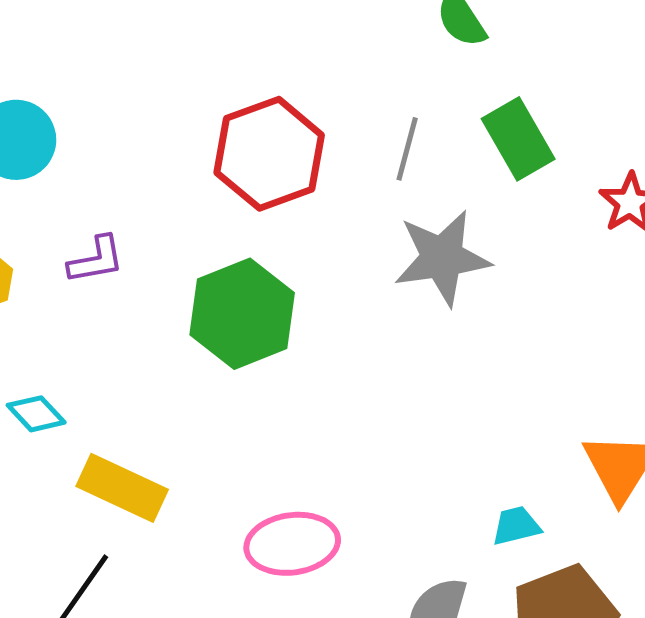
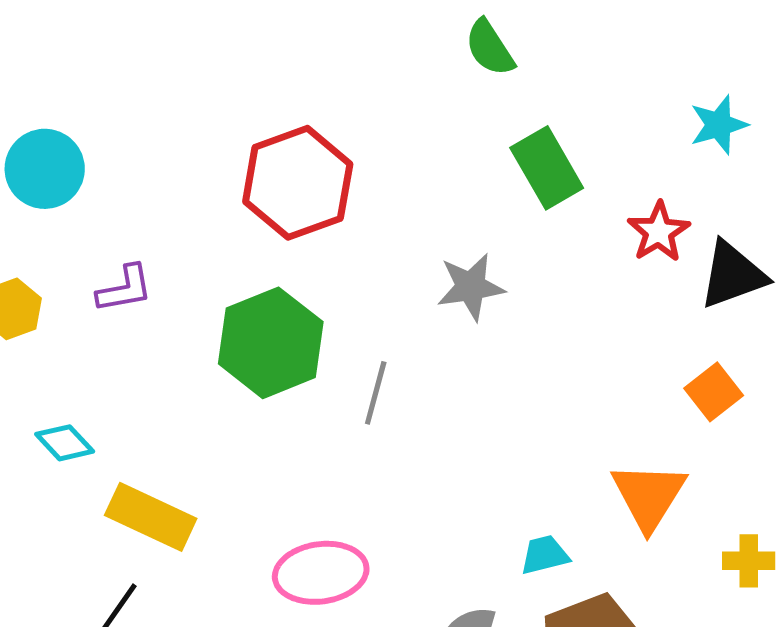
gray line: (407, 149) -> (376, 393), moved
gray star: (442, 258) -> (471, 287), size x0.7

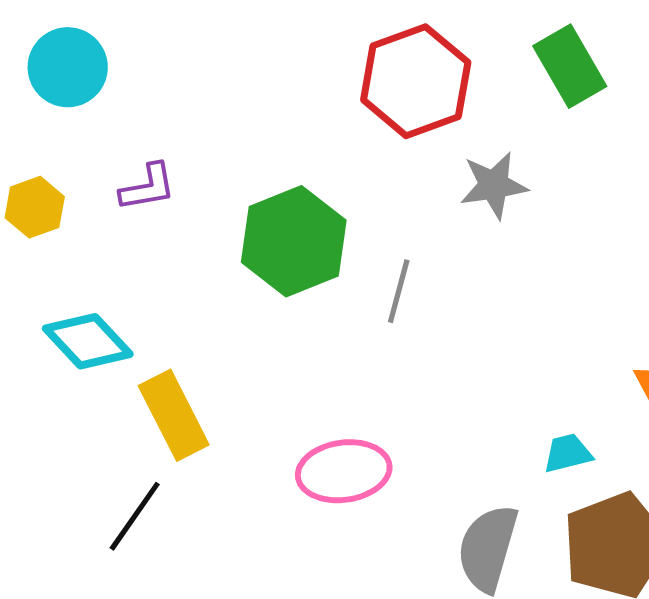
red hexagon: (298, 183) -> (416, 81), moved
cyan diamond: (65, 443) -> (88, 341), size x1.5
yellow rectangle: (151, 517) -> (174, 415), turned 38

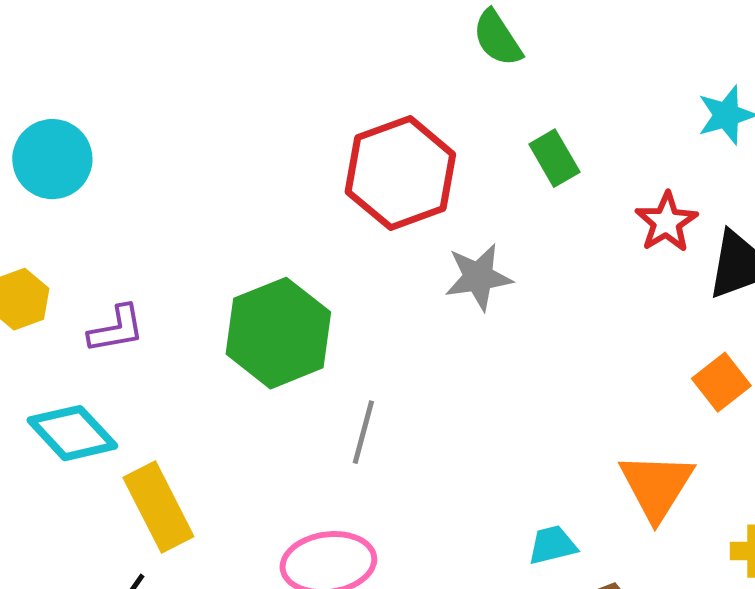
green rectangle: (570, 66) -> (554, 158), size x0.7
purple L-shape: (148, 187) -> (116, 329), moved
gray line: (399, 291) -> (363, 432), moved

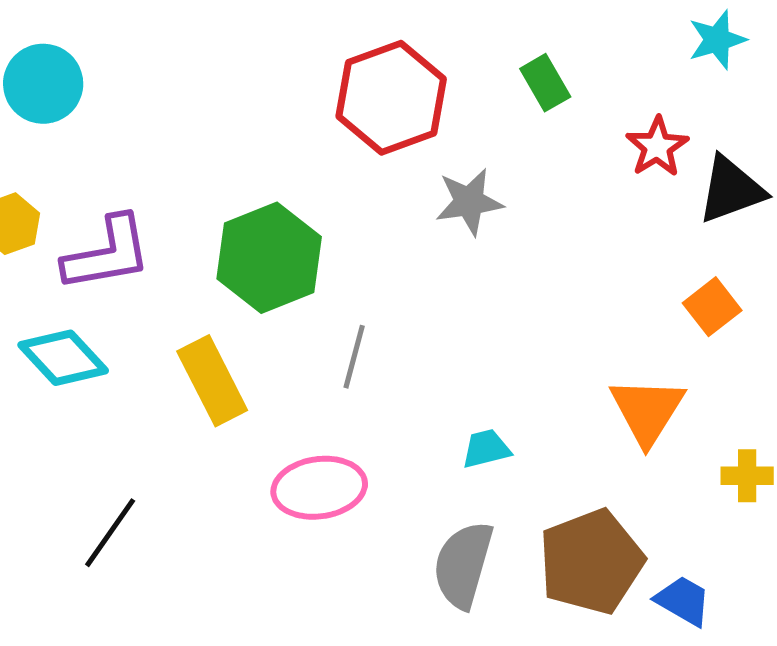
purple L-shape: (116, 329) -> (107, 254), size x1.6
yellow rectangle: (158, 507) -> (212, 381), moved
cyan trapezoid: (552, 545) -> (486, 449), moved

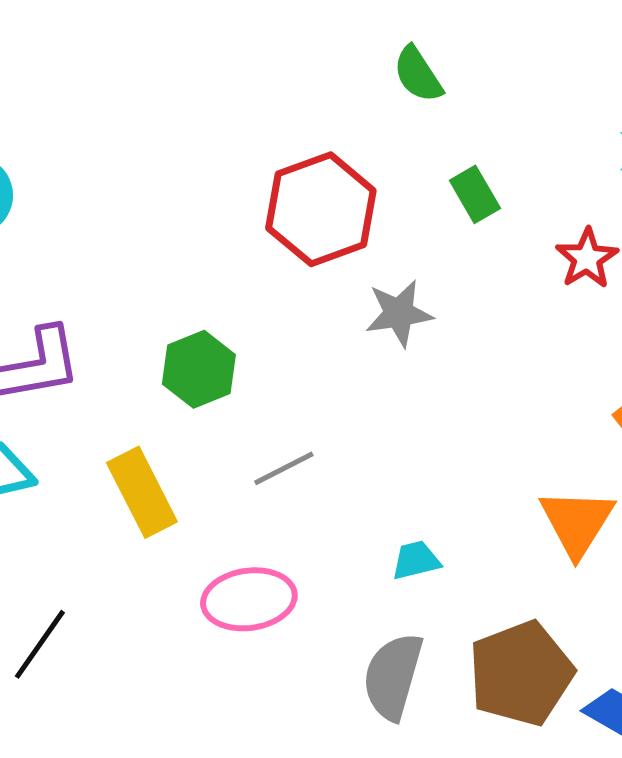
green hexagon: (269, 258) -> (199, 369), size x0.7
gray line: (354, 357) -> (284, 468), turned 48

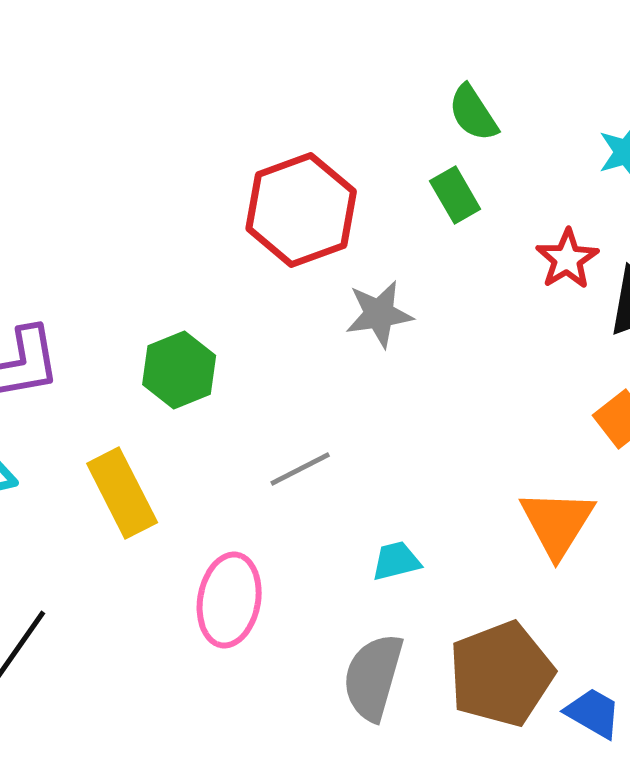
green semicircle: (418, 74) -> (473, 113), moved
gray line: (284, 468) -> (300, 469), moved
pink ellipse: (249, 599) -> (229, 600), turned -72

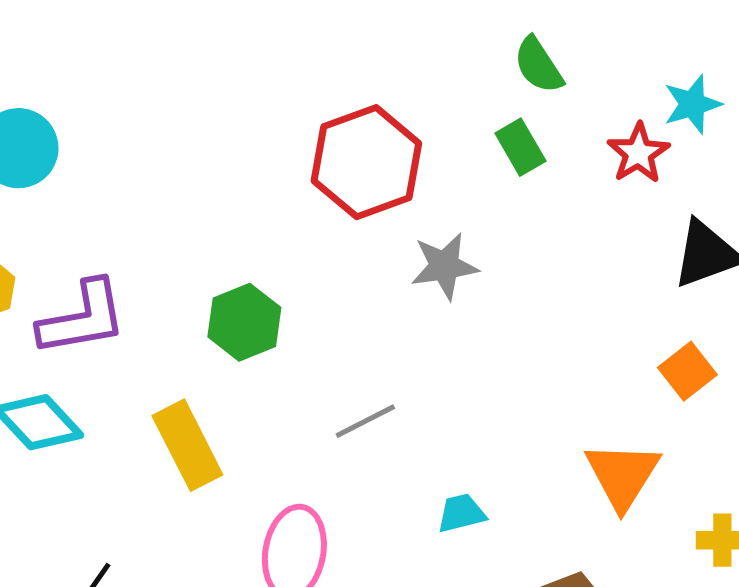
red star: (567, 259) -> (638, 153), moved

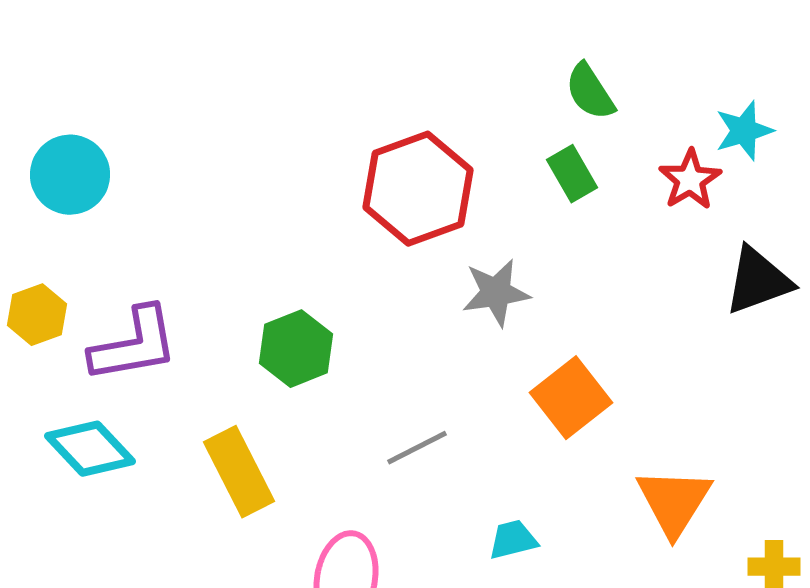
orange square: (687, 371) -> (571, 398), moved, size x1.4

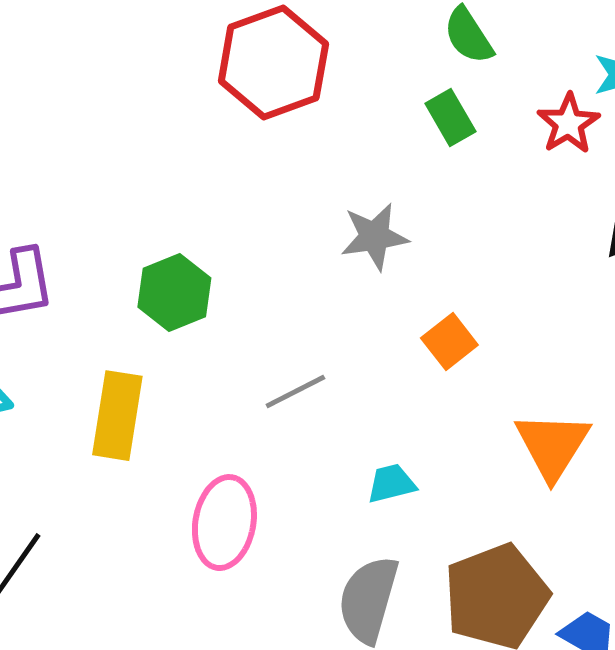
red hexagon: (418, 189) -> (273, 63), moved
orange square: (571, 398) -> (449, 342), size x0.7
yellow rectangle: (239, 472) -> (117, 416), turned 36

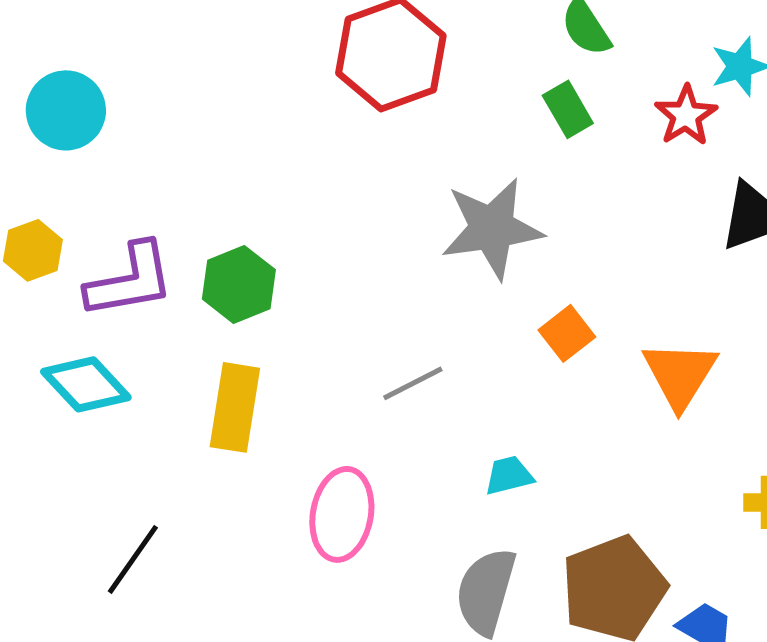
gray star: (374, 237) -> (492, 228), size x1.5
green hexagon: (174, 293) -> (239, 284), moved
orange triangle: (552, 446) -> (680, 374), moved

